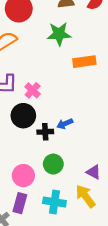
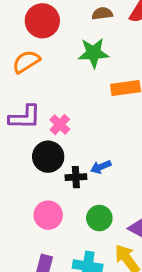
green circle: (53, 164) -> (99, 218), moved
pink circle: (23, 176) -> (48, 215), moved

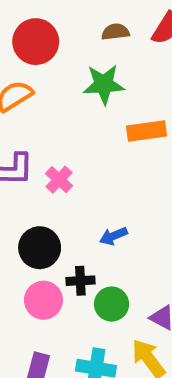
black circle: (48, 157) -> (40, 248), moved
black cross: (76, 177) -> (80, 281), moved

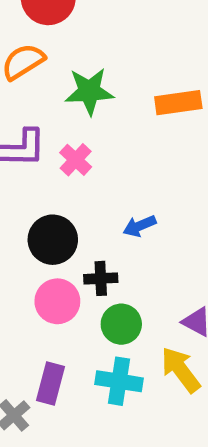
green star: (104, 84) -> (89, 91), moved
green circle: (112, 304) -> (121, 324), moved

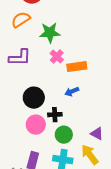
orange rectangle: (178, 103) -> (77, 67), moved
pink cross: (76, 160) -> (57, 57), moved

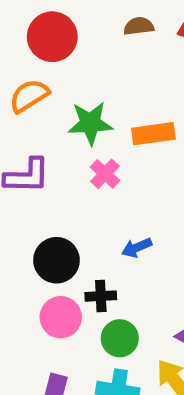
orange rectangle: (77, 67) -> (153, 134), moved

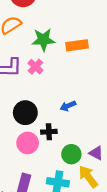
pink cross: (105, 174) -> (35, 67), moved
green circle: (120, 338) -> (71, 154), moved

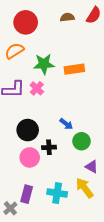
blue arrow: (68, 106) -> (66, 124), turned -120
green circle: (71, 154) -> (81, 141), moved

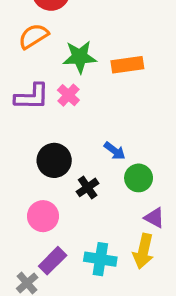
black cross: (49, 147) -> (88, 187), turned -32
pink circle: (30, 157) -> (43, 216), moved
yellow arrow: (85, 188) -> (143, 251), turned -130
purple rectangle: (27, 194) -> (53, 261), turned 30

